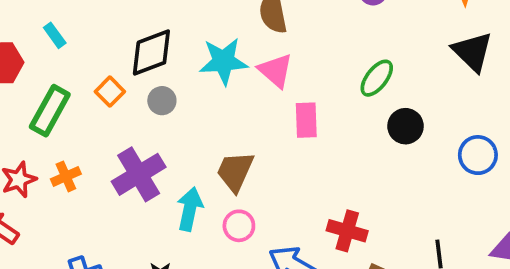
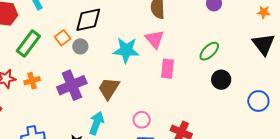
cyan star: (223, 61) -> (126, 50), moved
gray circle: (162, 101) -> (80, 46), moved
brown trapezoid: (235, 171) -> (109, 89), moved
cyan arrow: (190, 209) -> (97, 123), moved
pink circle: (239, 226) -> (142, 120), moved

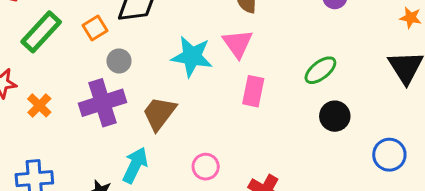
gray circle: (80, 46) -> (119, 61), moved
orange cross: (32, 81) -> (39, 105), moved, turned -35

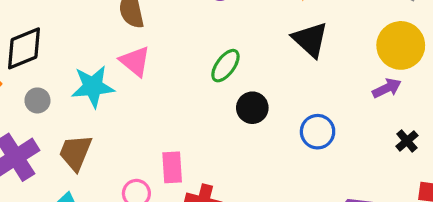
gray circle: (119, 61) -> (37, 100), moved
pink rectangle: (253, 91) -> (172, 167), moved

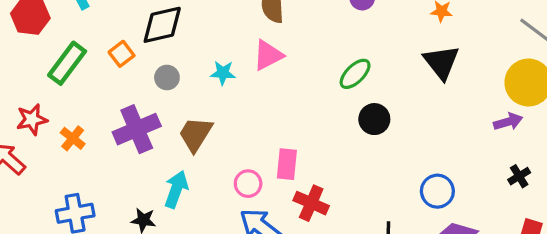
pink triangle: (135, 61) -> (268, 55), turned 44
cyan star: (93, 87) -> (223, 73), size x0.6
blue circle: (318, 132) -> (437, 191), moved

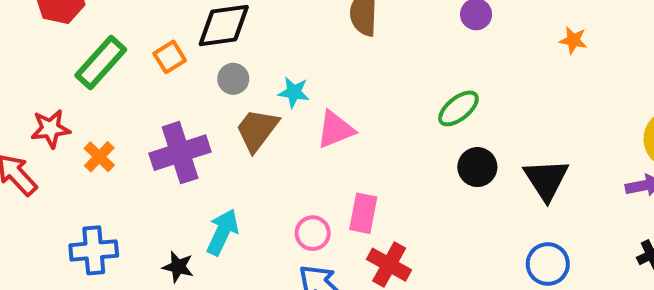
pink triangle: (268, 55) -> (335, 130), moved
black triangle: (441, 62) -> (546, 179), moved
gray circle: (167, 78) -> (233, 79), moved
brown trapezoid: (195, 134) -> (257, 130), moved

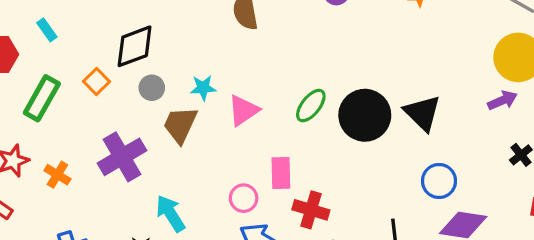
green ellipse: (458, 108) -> (311, 106), moved
black circle: (477, 167) -> (365, 115), size x1.6
cyan arrow: (222, 232) -> (171, 213), turned -45

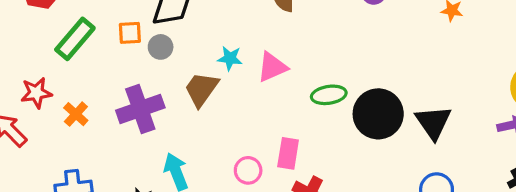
orange square: (97, 81) -> (130, 33), turned 30
gray circle: (152, 88) -> (161, 47), moved
green ellipse: (311, 106) -> (329, 95), turned 32
pink triangle: (243, 110) -> (272, 67), moved

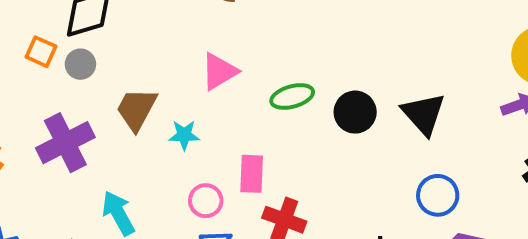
orange square: (130, 33) -> (41, 52), turned 35
cyan star: (230, 58) -> (184, 135), moved
black circle: (378, 114) -> (355, 112), size x0.7

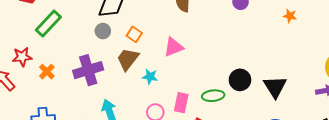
orange square: (41, 52) -> (134, 34), moved
green ellipse: (292, 96) -> (213, 96), moved

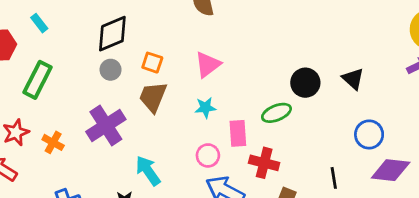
cyan star: (150, 77) -> (205, 108), moved
black triangle: (275, 87) -> (353, 79), size x0.7

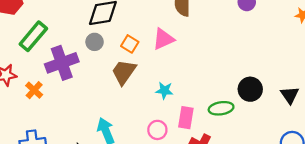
pink triangle: (208, 64) -> (163, 39), moved
purple cross: (106, 126) -> (62, 63), moved

